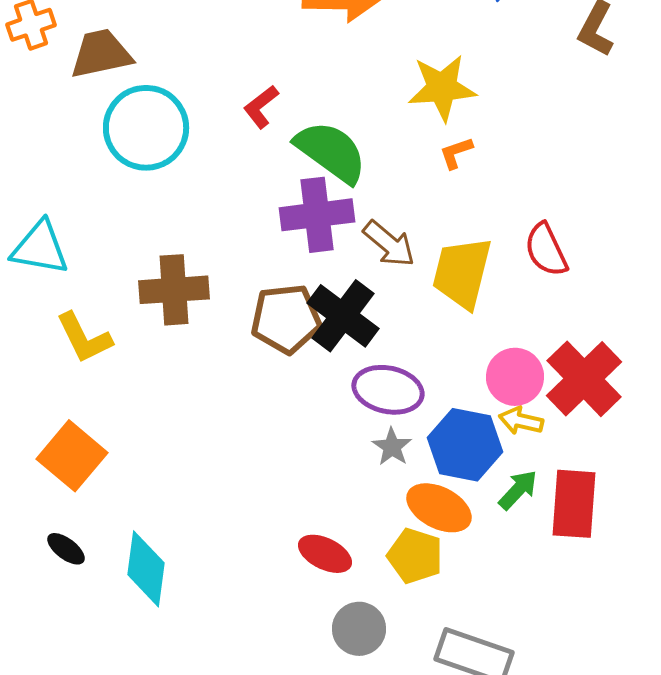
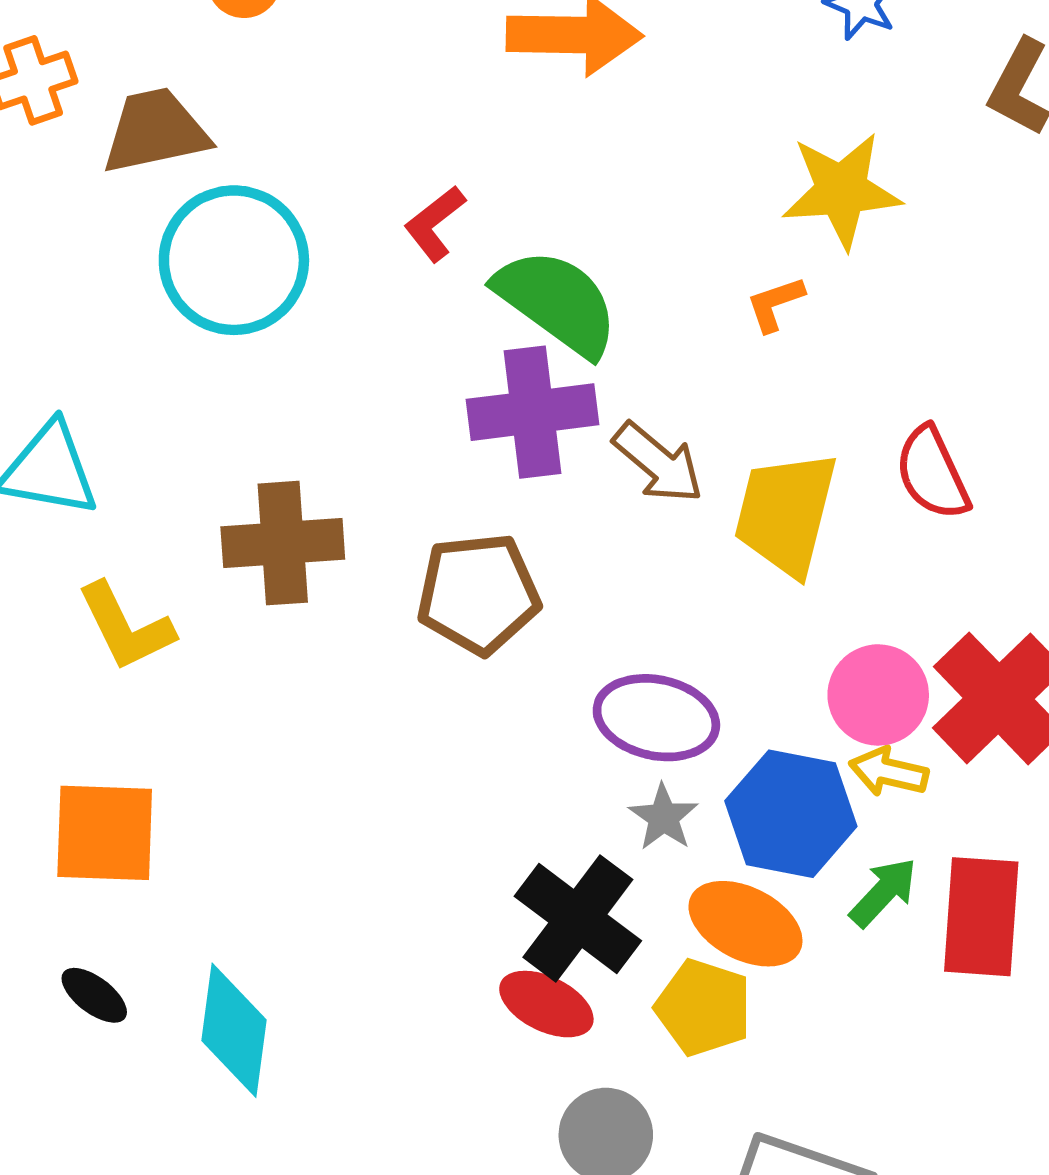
yellow star: (442, 88) -> (842, 190), moved
black cross: (343, 316) -> (578, 918), moved
orange square: (72, 456) -> (105, 833), turned -38

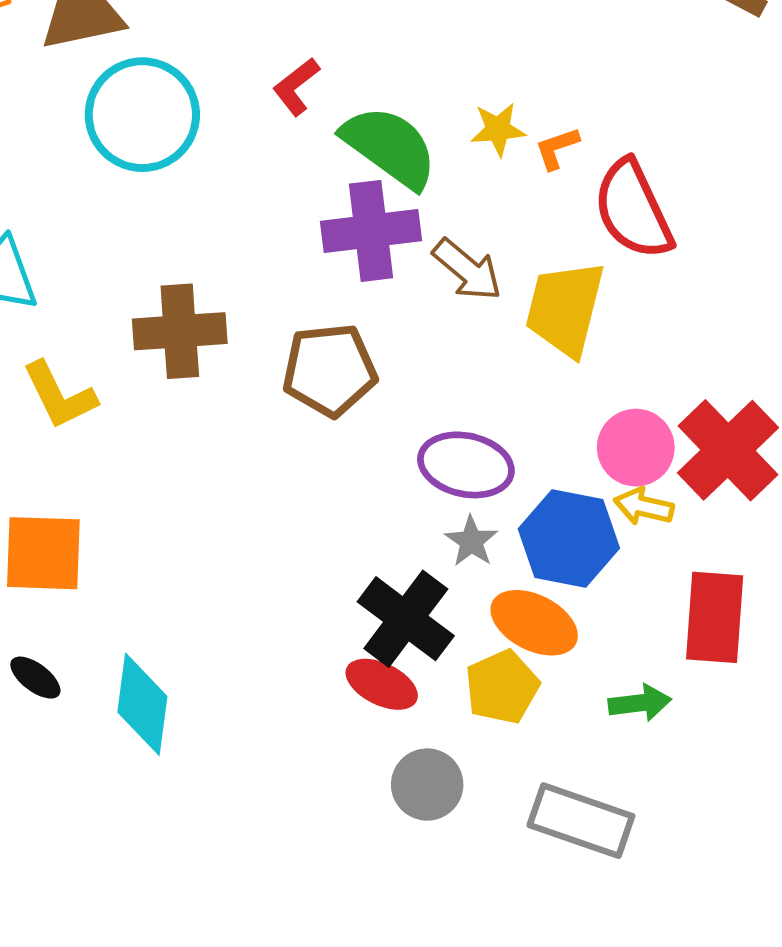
yellow star: (842, 190) -> (498, 129), moved, size x0.6
red semicircle: (932, 473) -> (633, 210), moved, size x1.4
green arrow: (883, 892) -> (640, 703), moved, turned 40
yellow pentagon: (704, 1008) -> (502, 687), turned 30

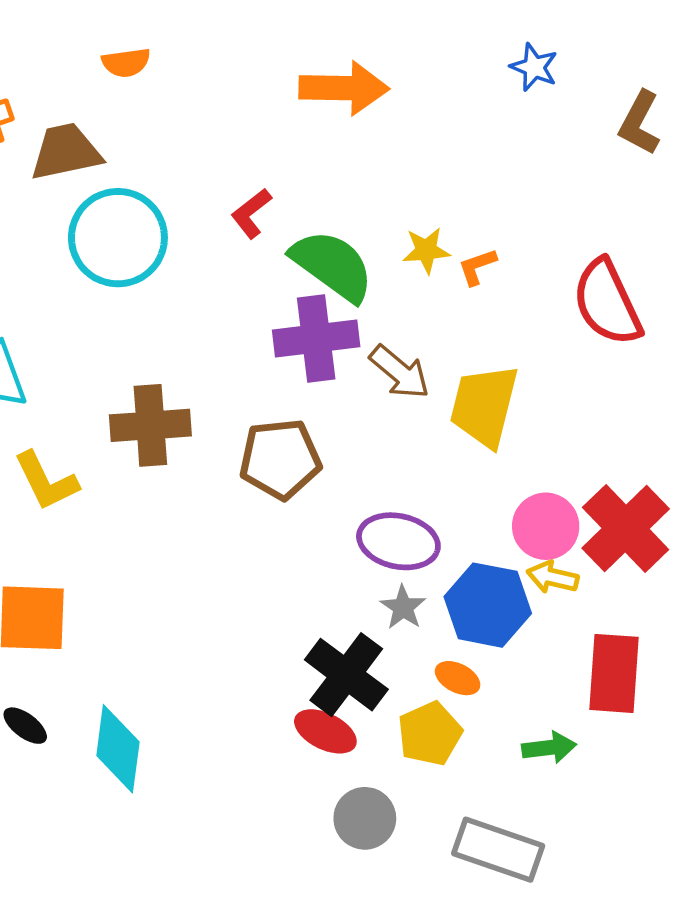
red semicircle: (633, 210) -> (607, 303), moved
orange ellipse: (534, 623) -> (458, 678), size x0.6

